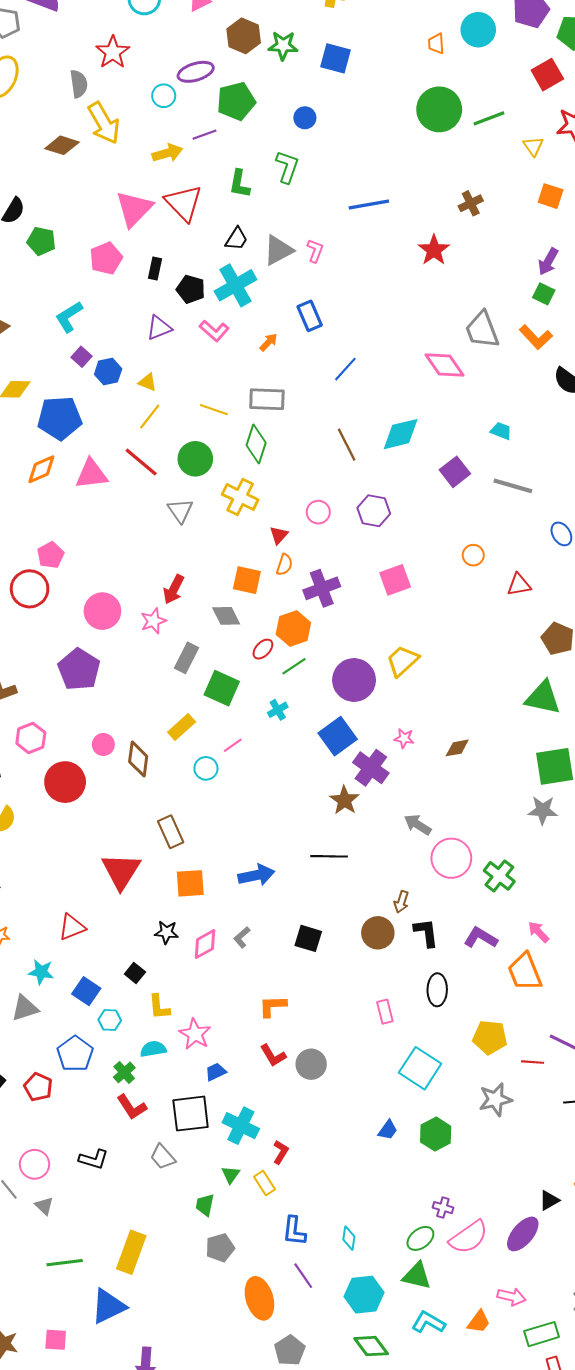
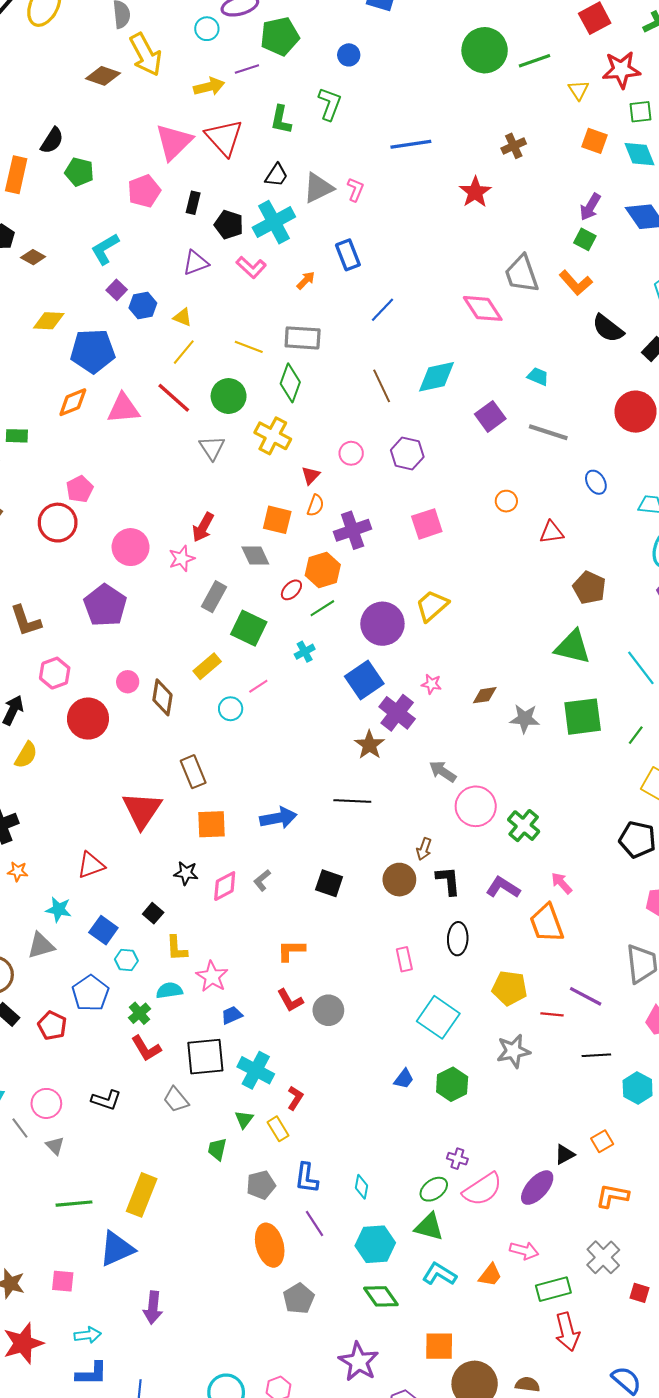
gray star: (543, 810) -> (525, 719), moved
gray pentagon: (220, 1248) -> (261, 1185), moved

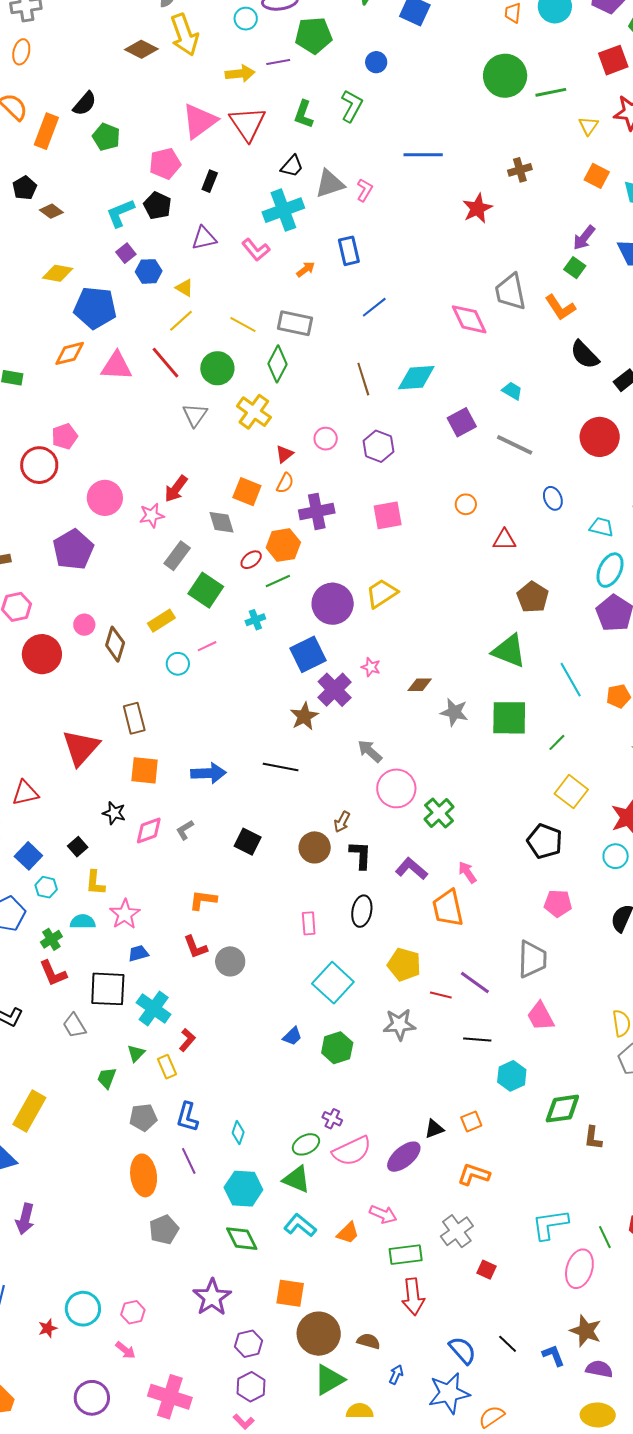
black pentagon: (229, 225) -> (157, 206), moved

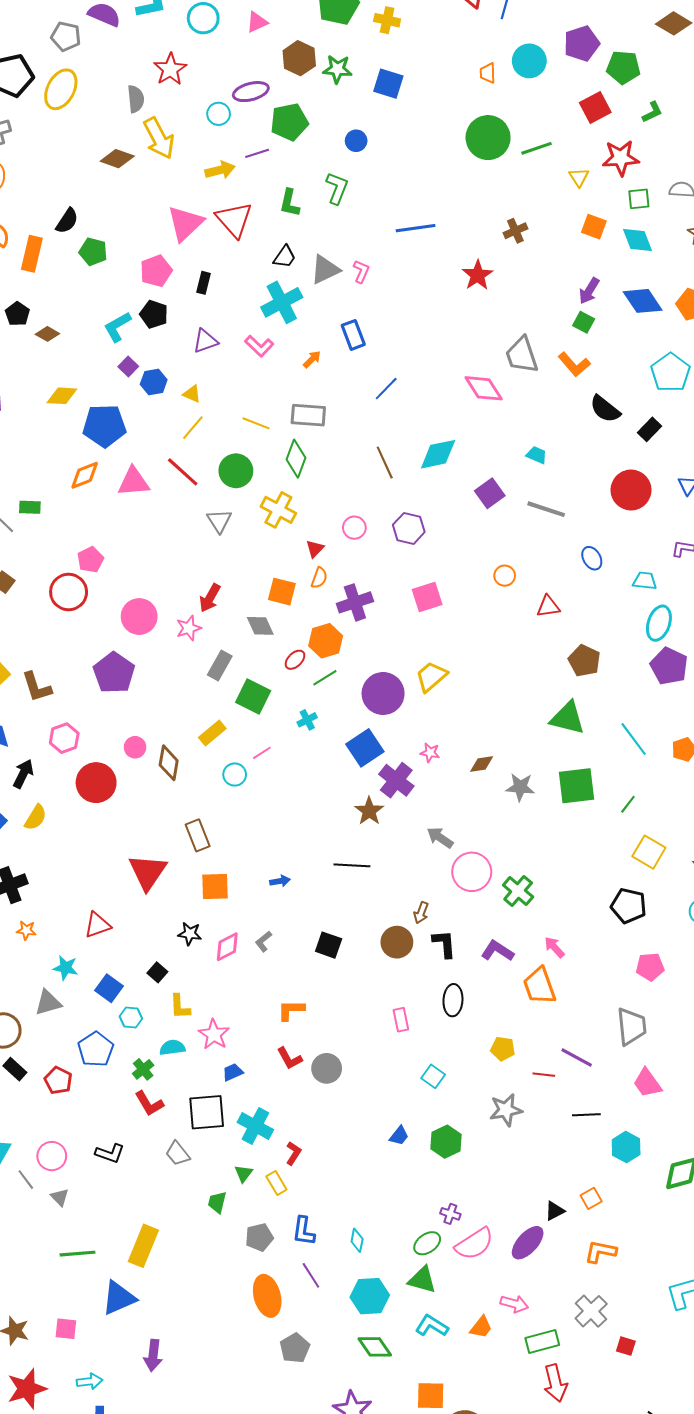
blue arrow: (208, 773) -> (280, 881), size x0.6
yellow pentagon: (404, 965) -> (503, 1049), size x0.7
cyan square: (333, 983) -> (433, 1076), size x0.6

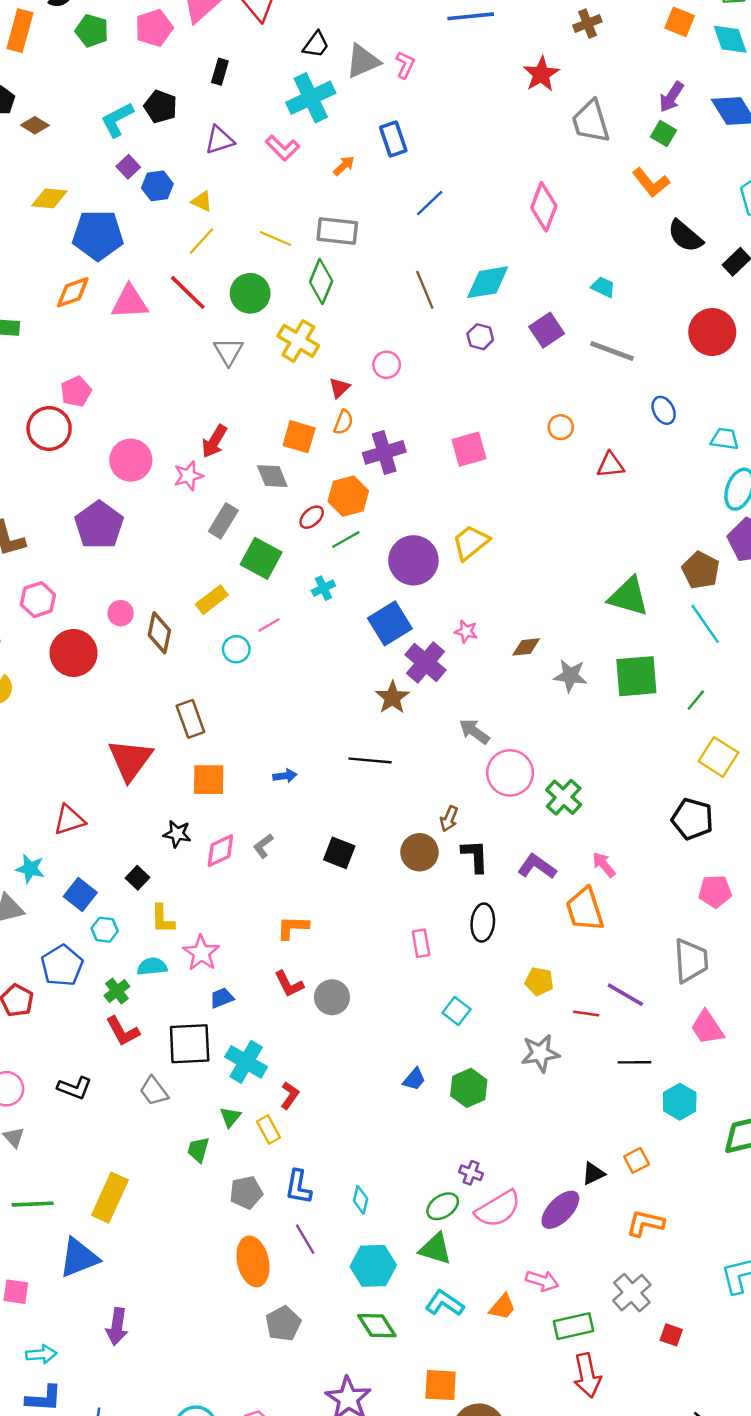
pink pentagon: (156, 271) -> (154, 28), moved
gray trapezoid: (522, 355) -> (591, 122), moved
pink diamond: (484, 388) -> (544, 207), turned 51
purple hexagon: (409, 528) -> (480, 337), moved, size x0.7
brown pentagon: (584, 661) -> (701, 570), moved

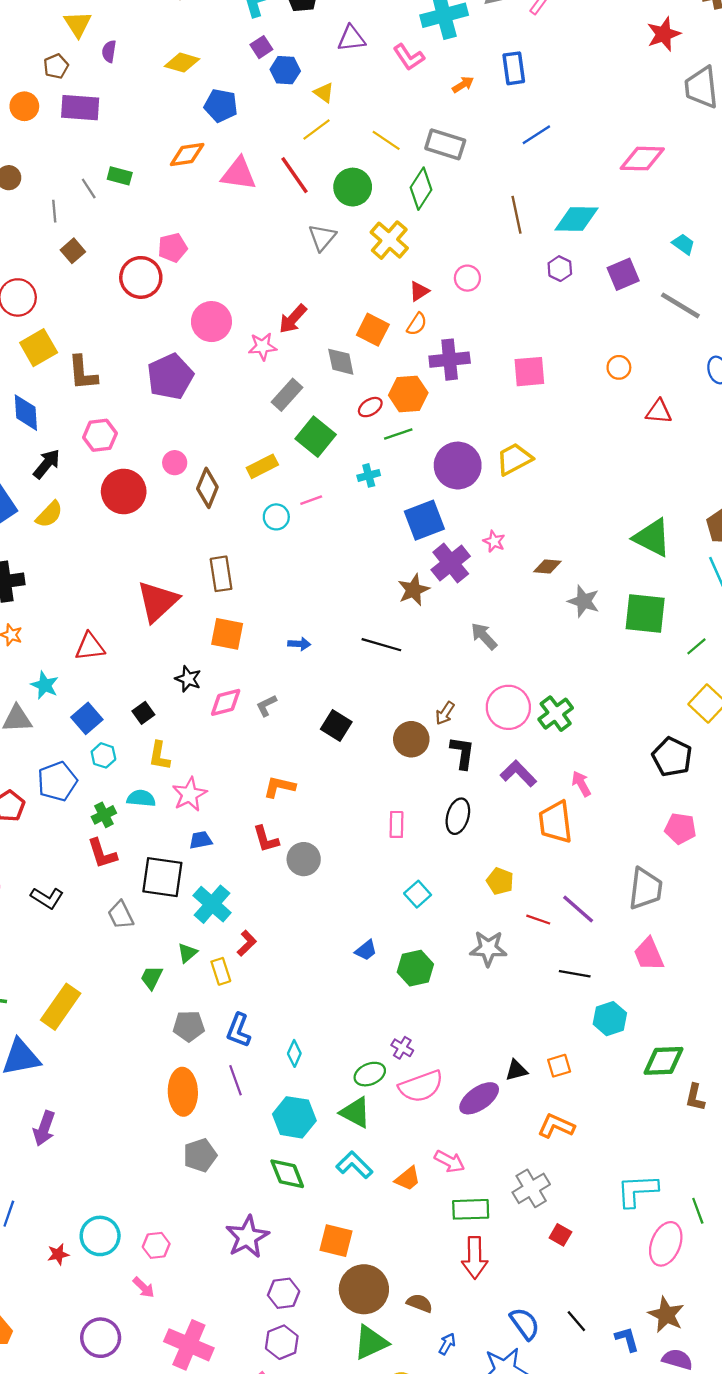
pink diamond: (544, 207) -> (642, 159), turned 60
blue pentagon: (98, 235) -> (221, 106), size x0.7
pink circle: (510, 773) -> (508, 707), moved

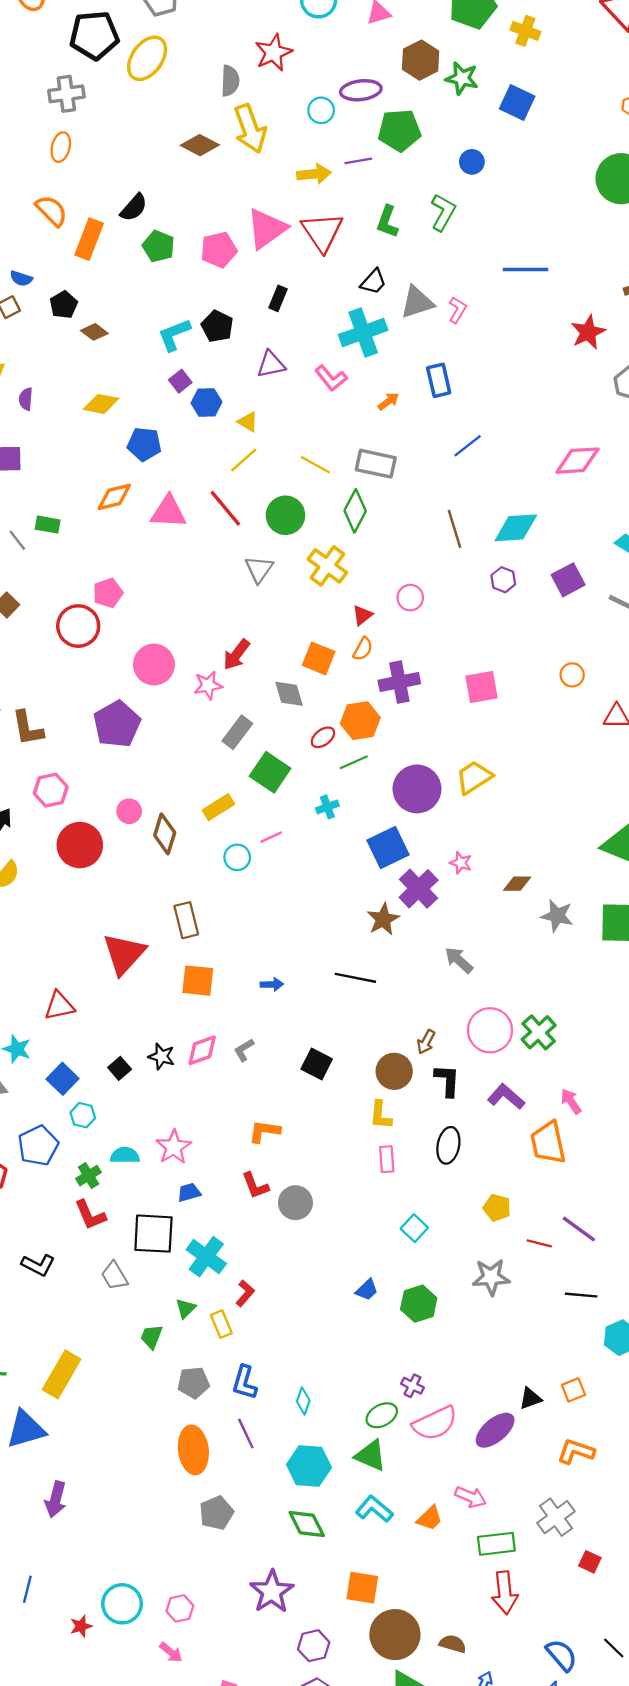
black star: (188, 679) -> (162, 1056), moved
yellow L-shape: (159, 756) -> (381, 1115), moved

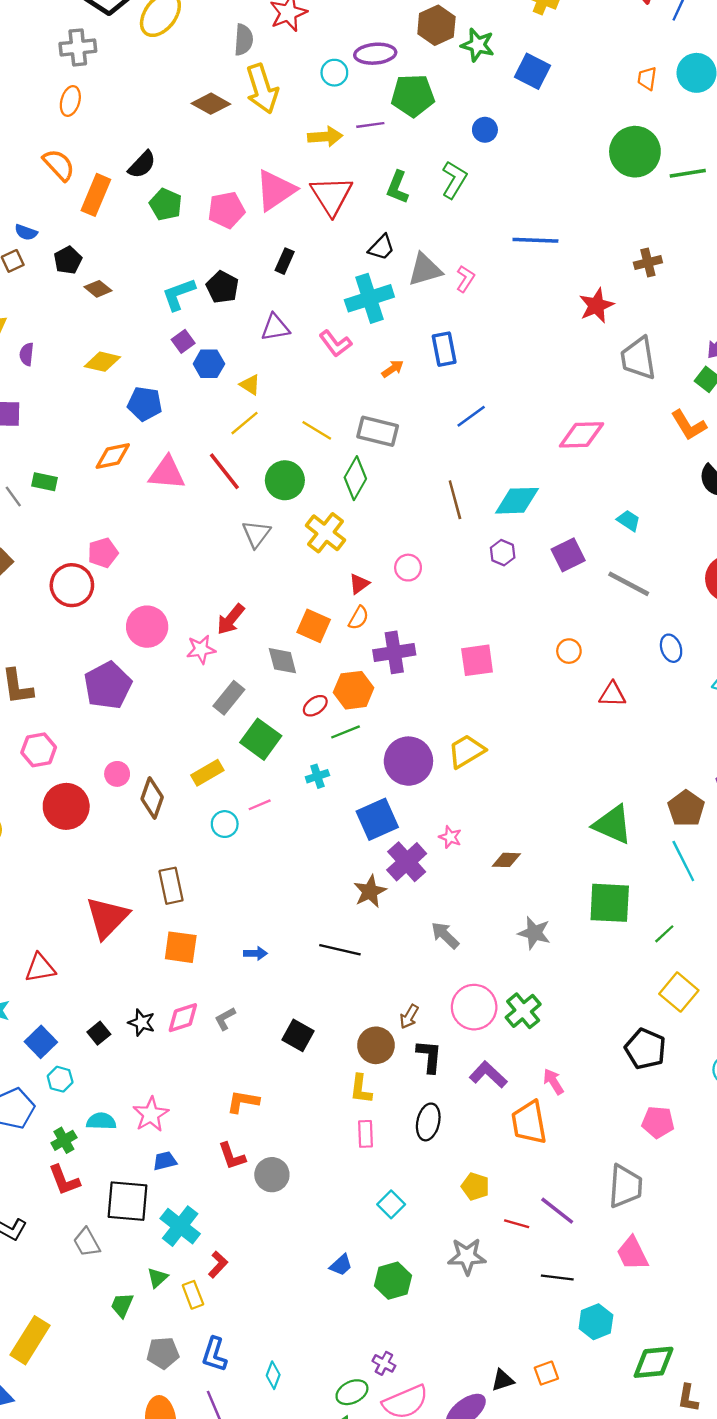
gray star: (557, 916) -> (534, 933), moved

